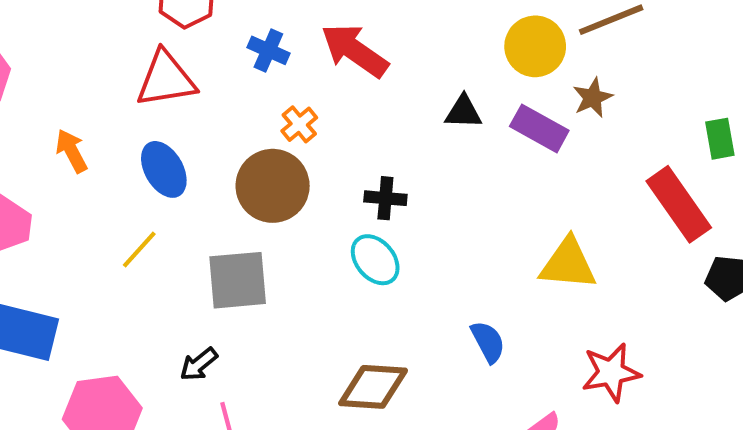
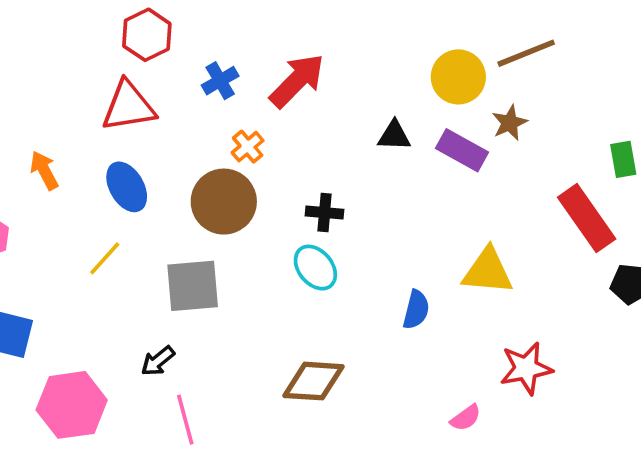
blue cross: (268, 50) -> (220, 81), turned 36
red arrow: (355, 50) -> (297, 81), turned 100
blue semicircle: (488, 342) -> (416, 310), moved, turned 42

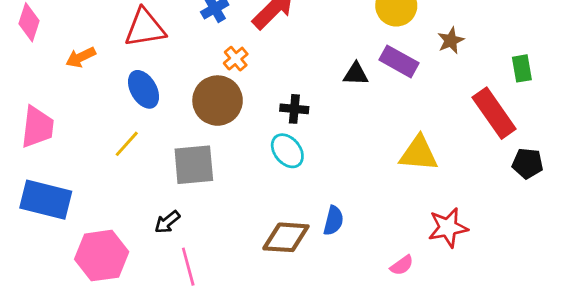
brown star: (510, 123) -> (451, 40), moved
black triangle: (394, 136) -> (356, 74), moved
orange arrow: (44, 170) -> (81, 57), moved, turned -88
blue semicircle: (416, 310) -> (333, 221), moved

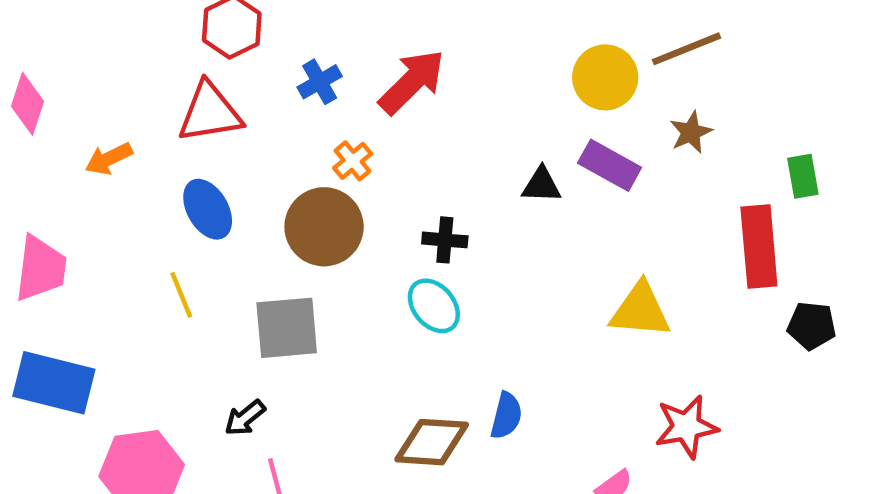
red rectangle: (494, 113) -> (759, 247), turned 30
yellow line: (127, 144) -> (181, 295), turned -64

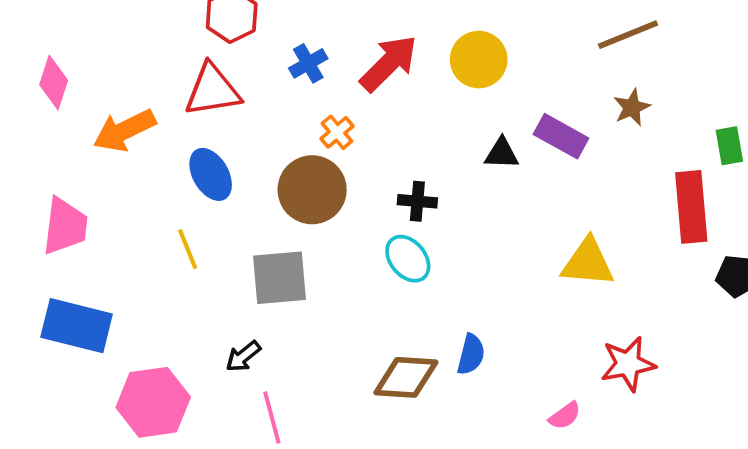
yellow circle: (605, 77) -> (479, 60), moved
orange arrow: (109, 159) -> (124, 130), size x1.5

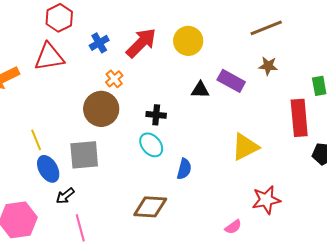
brown star: (632, 107) -> (268, 66), turned 30
blue ellipse: (211, 174) -> (48, 169), moved
yellow triangle: (588, 263) -> (245, 147), turned -32
blue semicircle: (471, 354) -> (184, 169), moved

